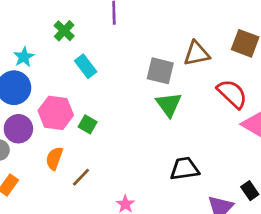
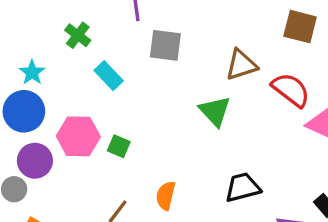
brown triangle: (197, 53) -> (241, 65), moved
gray square: (160, 71) -> (165, 45), moved
orange semicircle: (54, 158) -> (166, 196), moved

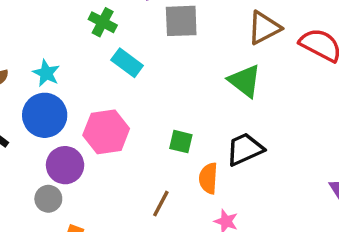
green cross: (78, 35) -> (103, 22), moved
green square: (119, 146) -> (181, 142), moved
black trapezoid: (243, 187) -> (245, 149), moved

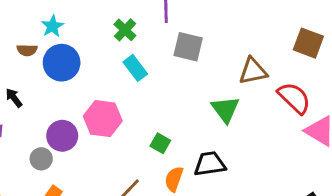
cyan star: (46, 73) -> (52, 26), moved
blue circle: (45, 115) -> (62, 63), moved

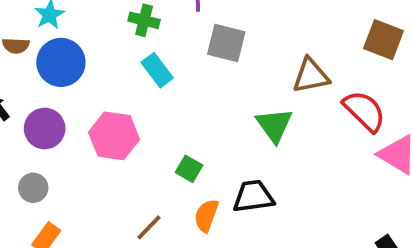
green cross: (125, 30) -> (144, 20), turned -30
purple circle: (62, 136) -> (45, 129), moved

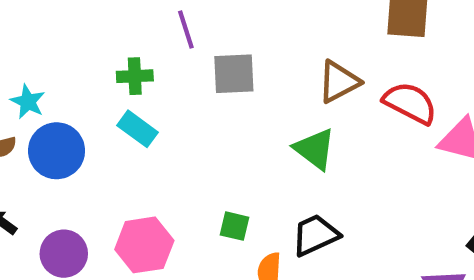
cyan rectangle: (157, 70) -> (137, 129), moved
purple circle: (45, 129) -> (64, 254), moved
pink hexagon: (114, 136) -> (144, 245), moved

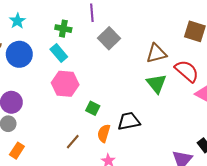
gray square: (234, 74) -> (109, 38), turned 35
cyan star: (28, 102) -> (17, 21), moved
green triangle: (315, 149) -> (156, 84), moved
pink hexagon: (144, 245) -> (65, 84), moved

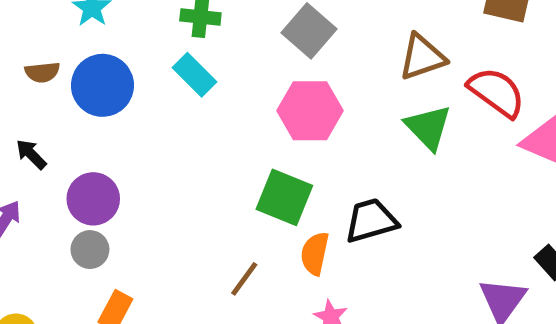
pink hexagon: (65, 84) -> (310, 111), moved
green square: (93, 108) -> (284, 197), size x1.6

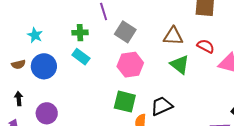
brown triangle: (422, 57) -> (173, 36), turned 30
red semicircle: (497, 92) -> (206, 46), size x0.7
black arrow: (31, 154) -> (19, 99), turned 48

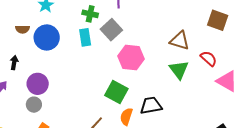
gray square: (125, 32) -> (111, 30), moved
cyan rectangle: (81, 57) -> (85, 37), turned 30

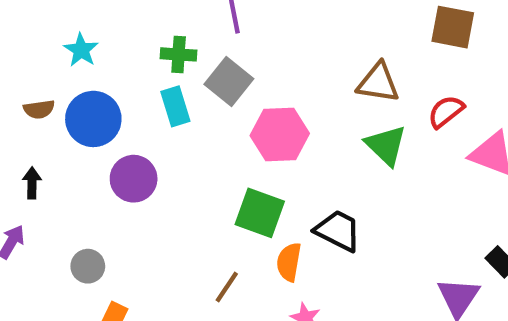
red semicircle: (209, 59) -> (446, 112), turned -72
purple circle: (38, 84) -> (134, 179), moved
black trapezoid: (151, 106) -> (338, 231), turned 45

